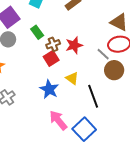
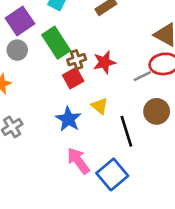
green rectangle: (37, 32) -> (56, 43), size x1.6
gray line: (103, 54) -> (142, 76), turned -72
brown circle: (114, 70) -> (157, 111), moved

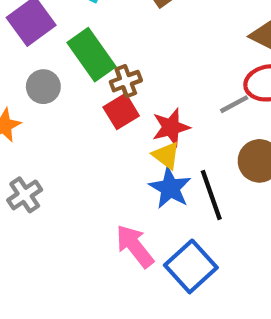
gray circle: (17, 50) -> (43, 87), moved
red star: (104, 62) -> (171, 127), moved
blue star: (68, 119) -> (170, 188), moved

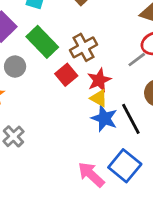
brown cross: (126, 81) -> (83, 47), moved, size x1.4
pink arrow: (135, 246) -> (91, 175), moved

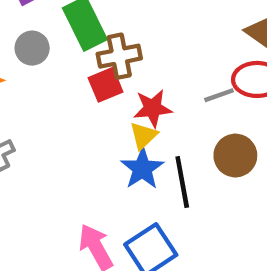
brown cross: (83, 47) -> (119, 56), moved
yellow triangle: (99, 98) -> (144, 136), turned 30

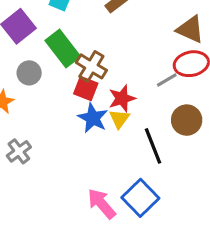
brown cross: (119, 56) -> (91, 66), turned -36
red square: (106, 85) -> (86, 88), turned -35
blue star: (142, 169) -> (93, 118), moved

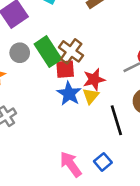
green rectangle: (63, 49) -> (48, 52), moved
red square: (86, 88) -> (65, 69), turned -30
blue square: (140, 198) -> (103, 162), size x0.6

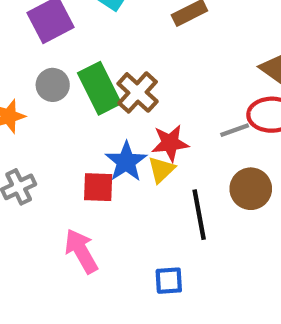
red square: (65, 69) -> (98, 187), moved
blue square: (103, 162) -> (169, 281), turned 30
pink arrow: (71, 164) -> (81, 251), moved

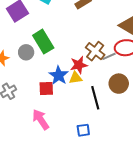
gray circle: (53, 85) -> (26, 52), moved
brown cross: (138, 92) -> (95, 51), moved
yellow triangle: (161, 170) -> (76, 78), turned 40

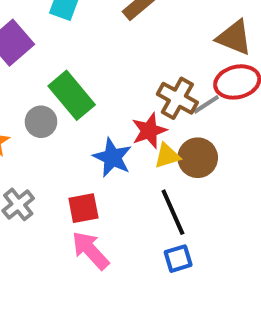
yellow triangle: (76, 78) -> (167, 156), moved
brown circle: (119, 84) -> (198, 158), moved
red square: (46, 89) -> (83, 208), moved
black line: (95, 98) -> (173, 212), moved

